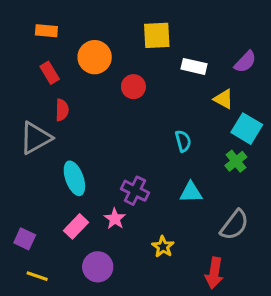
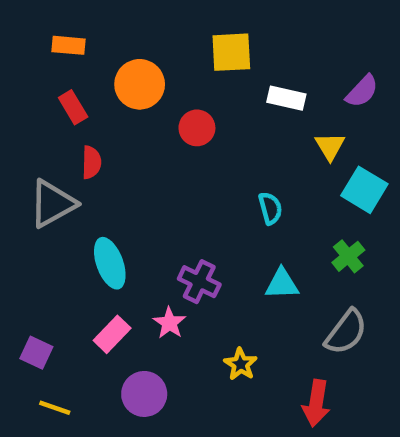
yellow triangle: (224, 99) -> (330, 146), turned 30
green cross: (236, 161) -> (348, 256), moved

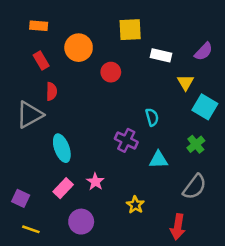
purple cross: (199, 282) -> (126, 140), moved

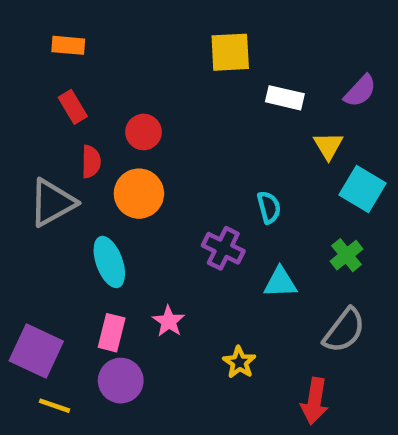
orange circle: (79, 48) -> (139, 194), moved
red circle: (111, 72) -> (144, 132), moved
pink rectangle: (63, 188) -> (112, 333), turned -30
purple square: (21, 198) -> (36, 351), size x1.6
purple circle: (81, 222) -> (121, 381), moved

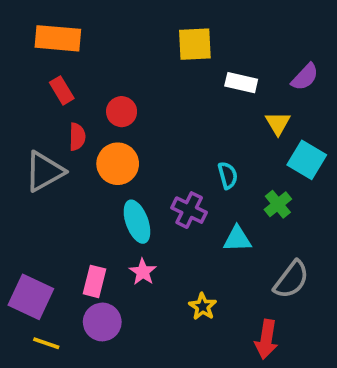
orange rectangle: (68, 45) -> (58, 38), size x1.6
green cross: (346, 255) -> (278, 204), moved
cyan ellipse: (109, 262) -> (137, 222), moved

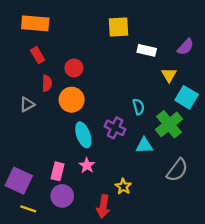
gray triangle: (44, 171) -> (27, 104), size x0.6
green cross: (278, 204) -> (169, 124), size x1.6
red arrow: (266, 339) -> (103, 206), moved

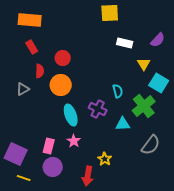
yellow square: (119, 27) -> (110, 13), moved

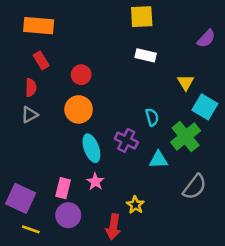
purple semicircle: (158, 40) -> (206, 39), moved
white rectangle: (125, 43) -> (146, 55), moved
red semicircle: (40, 71) -> (31, 88), moved

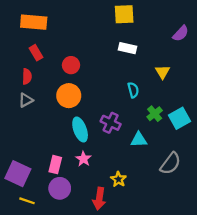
cyan square: (205, 107) -> (180, 118), moved, turned 30
cyan semicircle: (152, 117) -> (133, 90), moved
green cross: (186, 137) -> (155, 114), moved, size x0.6

